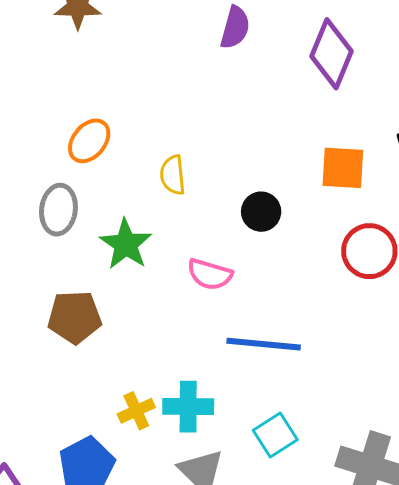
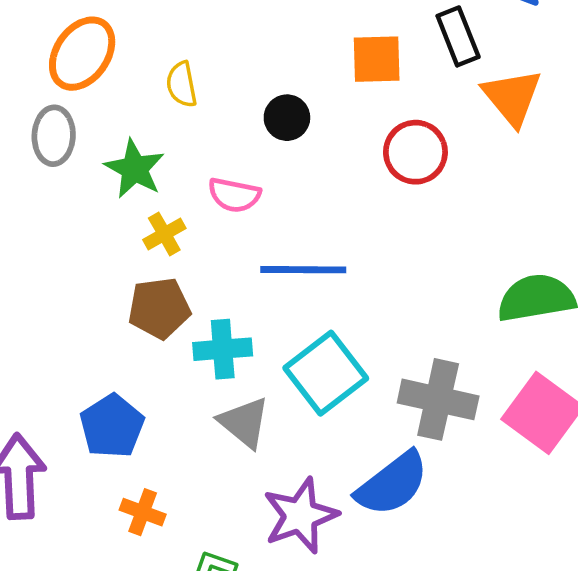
orange ellipse: (89, 141) -> (82, 54), size x1.4
brown pentagon: (75, 317) -> (159, 308), moved
yellow cross: (136, 411) -> (164, 234), moved
cyan square: (275, 435) -> (326, 373), size x1.6

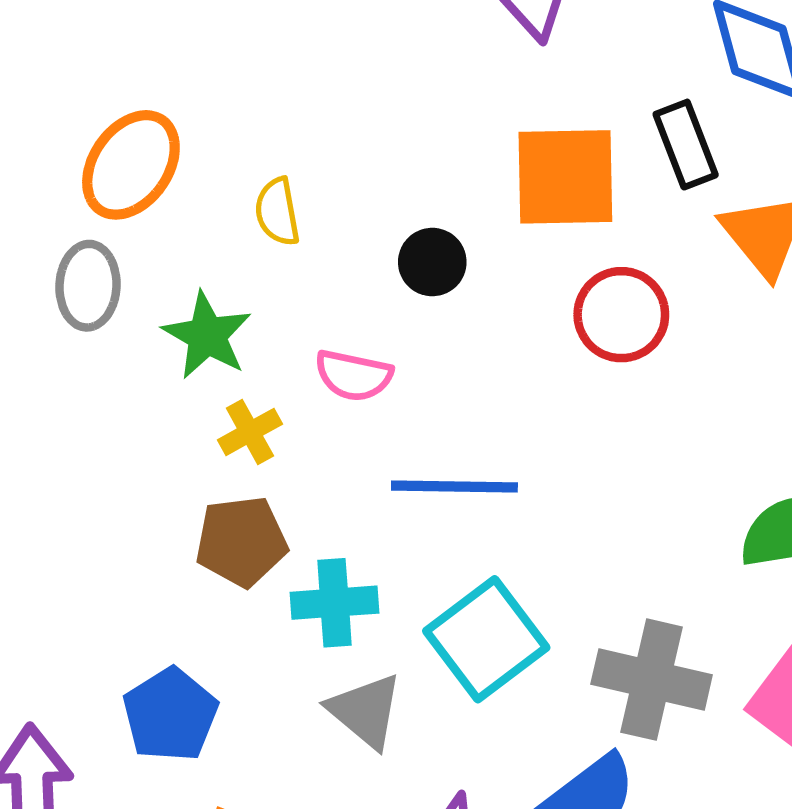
orange square: (377, 59) -> (565, 177), size x1.4

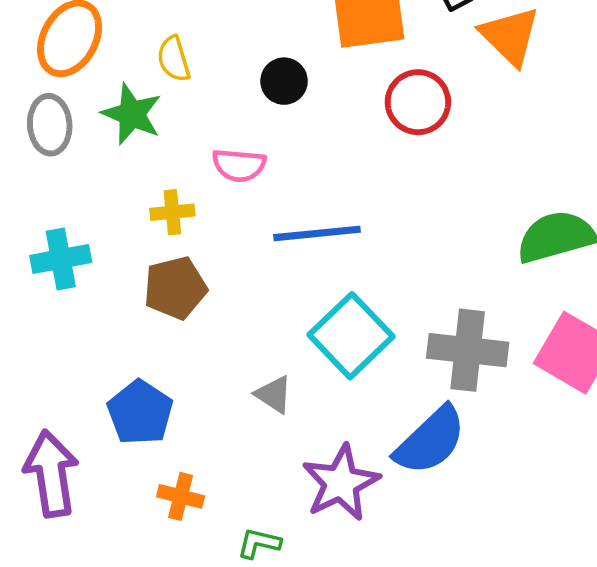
green star: (207, 335) -> (132, 114), moved
yellow cross: (250, 432) -> (172, 212), turned 30
cyan cross: (335, 603) -> (61, 259), moved
gray triangle: (365, 711) -> (274, 394), size x0.7

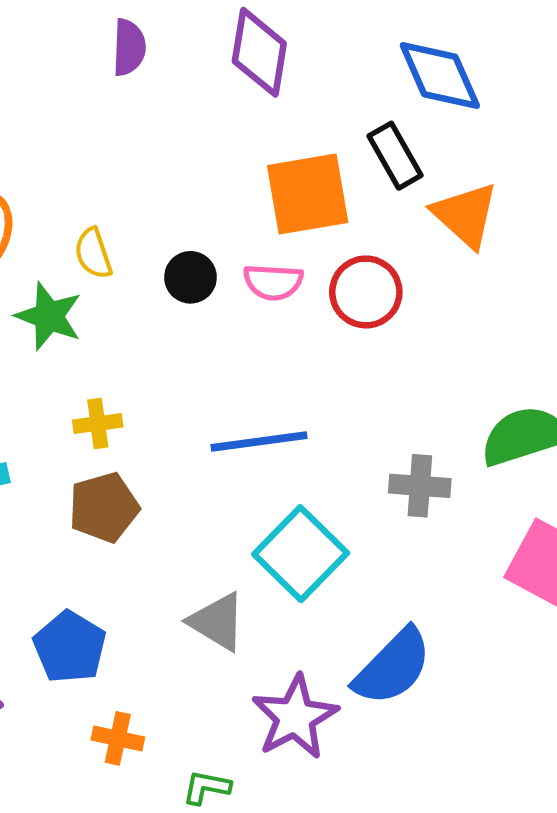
black circle: (284, 81) -> (190, 277), moved
pink semicircle: (239, 165) -> (273, 282), moved
gray cross: (468, 350) -> (420, 486), moved, size x0.7
gray triangle: (274, 394) -> (217, 622), size x1.4

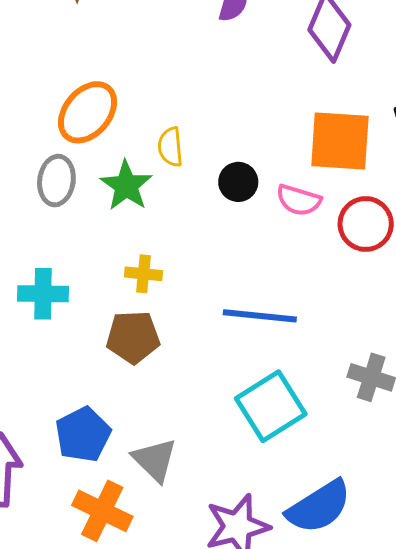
gray triangle: (217, 622) -> (155, 460), moved
orange cross: (118, 738) -> (102, 511), size x1.5

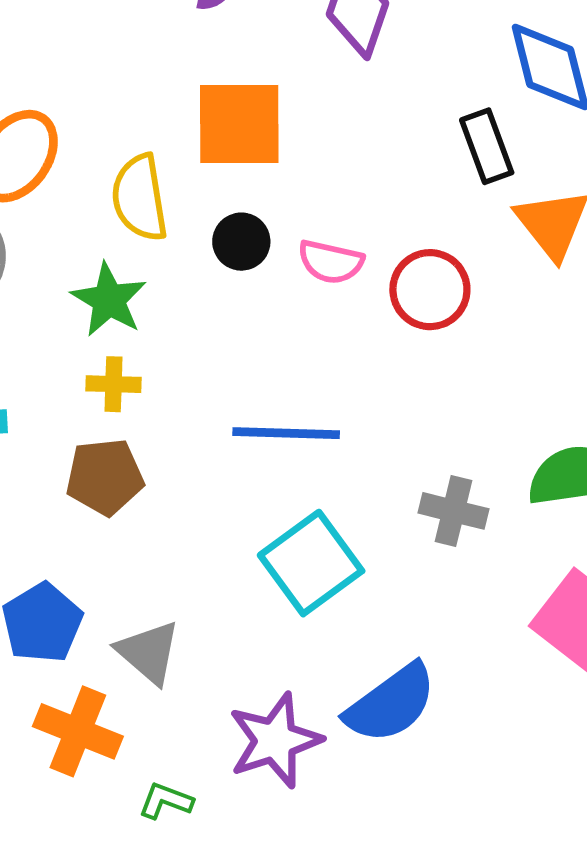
orange square: (340, 141) -> (239, 124), moved
yellow semicircle: (170, 147) -> (140, 198), size x1.5
green star: (126, 186) -> (109, 300), moved

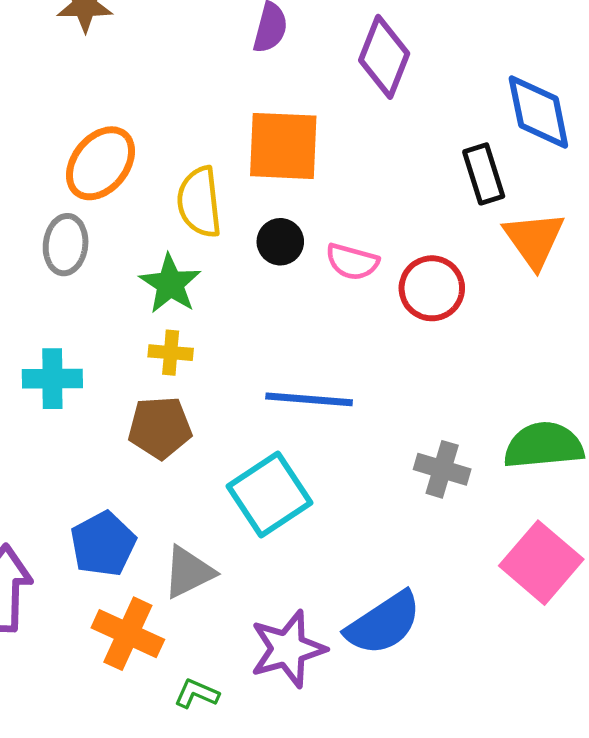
cyan square: (311, 563) -> (269, 495), moved
gray triangle: (149, 652) -> (189, 572), turned 50

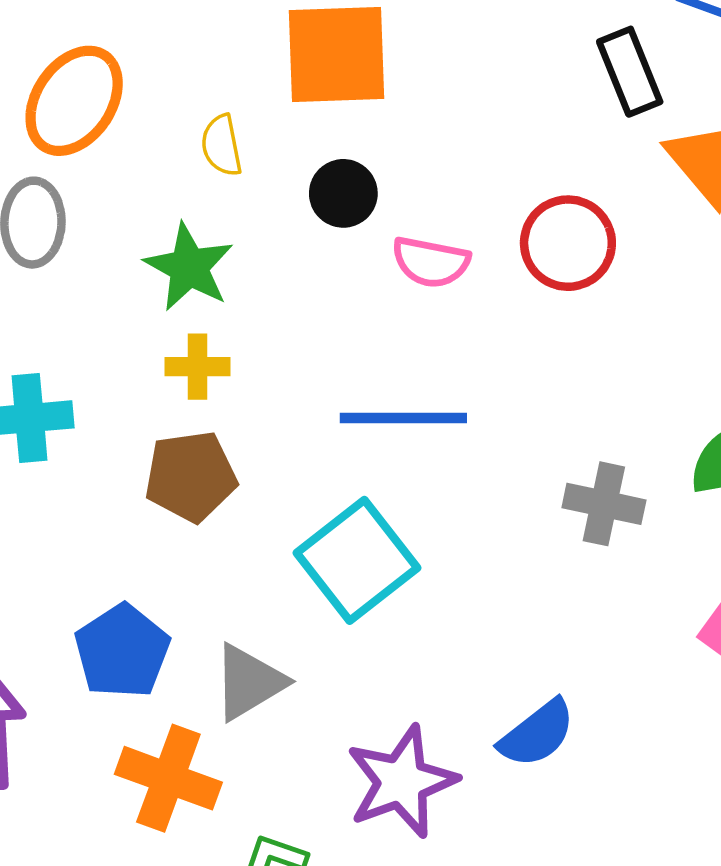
yellow semicircle: (199, 202) -> (222, 145), size x0.6
pink semicircle: (352, 262) -> (431, 262), moved
blue semicircle: (384, 623) -> (537, 734), size x0.7

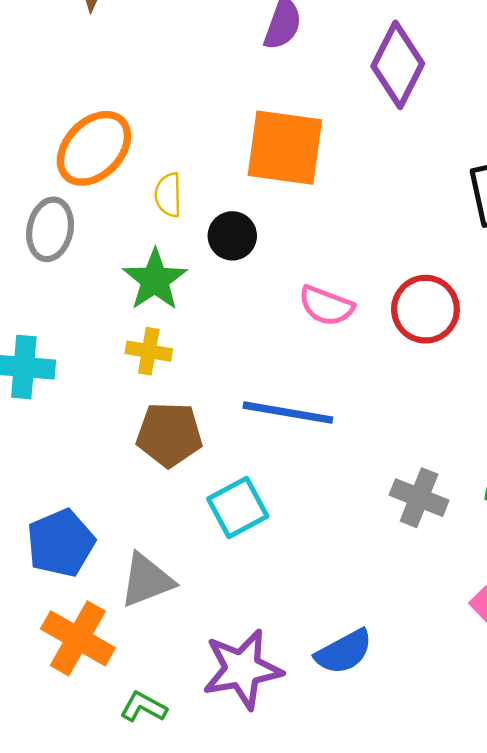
yellow semicircle: (222, 145) -> (168, 195), moved
black circle: (343, 193) -> (232, 236), moved
brown pentagon: (191, 476) -> (169, 435), moved
cyan square: (357, 560) -> (238, 507), size x0.7

